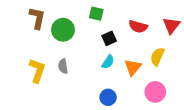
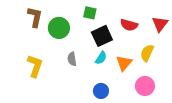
black square: (109, 38) -> (102, 36), size x1.5
gray semicircle: (63, 66) -> (72, 59), moved

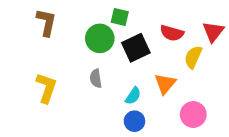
green circle: (59, 28) -> (100, 38), moved
yellow semicircle: (147, 53) -> (193, 57), moved
cyan semicircle: (101, 58) -> (133, 96), moved

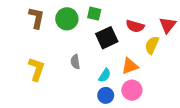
green circle: (100, 38) -> (67, 19), moved
orange triangle: (165, 84) -> (130, 66), turned 30
pink circle: (193, 114) -> (132, 90), moved

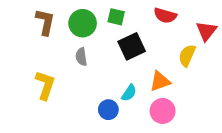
red semicircle: (135, 26) -> (165, 15), moved
gray semicircle: (75, 62) -> (81, 57), moved
blue circle: (106, 95) -> (108, 110), moved

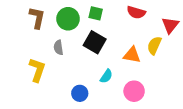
black square: (132, 46) -> (95, 42), moved, turned -35
gray semicircle: (81, 57) -> (58, 48), moved
orange triangle: (160, 81) -> (132, 55), moved, turned 30
blue circle: (108, 110) -> (80, 93), moved

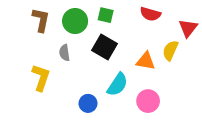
cyan semicircle: (106, 76) -> (117, 85), size x1.5

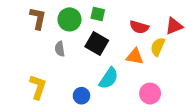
red semicircle: (150, 14) -> (139, 27), moved
red triangle: (188, 28) -> (174, 26), turned 30
yellow L-shape: (41, 78) -> (38, 87), moved
pink circle: (148, 101) -> (150, 94), moved

